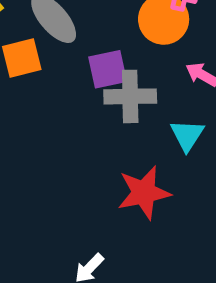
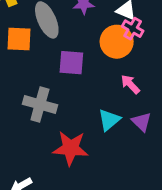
gray cross: (130, 96) -> (40, 104), moved

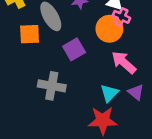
purple square: (71, 63) -> (74, 49), turned -30
pink arrow: (130, 84) -> (124, 62), size x1.5
red star: (71, 148) -> (103, 121), moved

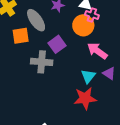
gray cross: (52, 86) -> (42, 62), moved

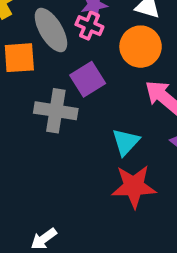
pink cross: (92, 15) -> (89, 26), moved
cyan triangle: (88, 76) -> (126, 142), moved

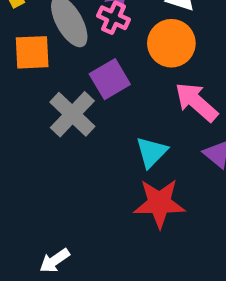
gray cross: (56, 111) -> (72, 114), turned 33

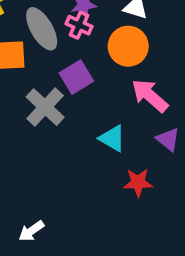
cyan triangle: (152, 152) -> (112, 138), turned -44
red star: (159, 203) -> (138, 182), moved, size x0.7

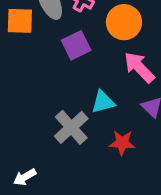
gray cross: (45, 107) -> (71, 127), moved
cyan triangle: (112, 138) -> (103, 102), turned -50

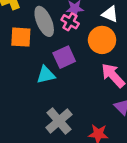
cyan triangle: (103, 102) -> (46, 75), moved

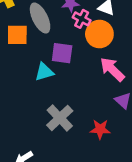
pink cross: (70, 22) -> (82, 19), moved
purple square: (64, 57) -> (62, 53), turned 35

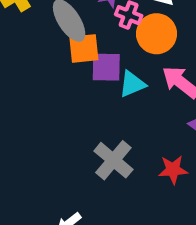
orange square: (17, 35) -> (84, 48), moved
cyan triangle: (44, 72) -> (132, 84), moved

